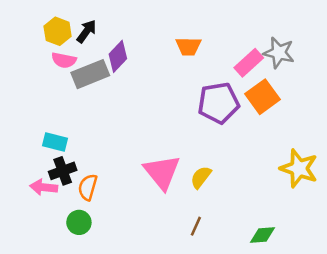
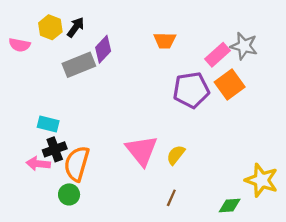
pink semicircle: (64, 60) -> (20, 45), moved
yellow star: (299, 168) -> (262, 180), moved
orange semicircle: (88, 187) -> (77, 164), size x1.5

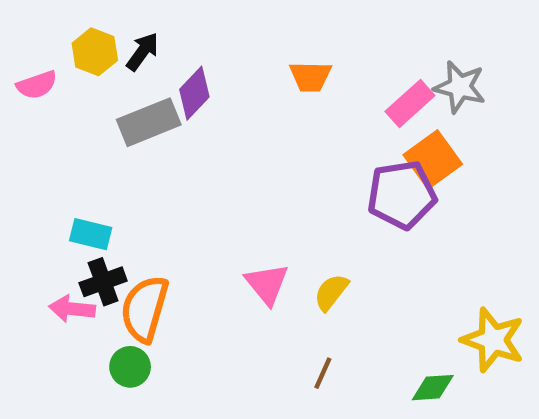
pink semicircle: (20, 45) -> (37, 85), turned -30
purple pentagon: (191, 90) -> (402, 195), moved
pink triangle: (142, 150) -> (267, 284), size x0.7

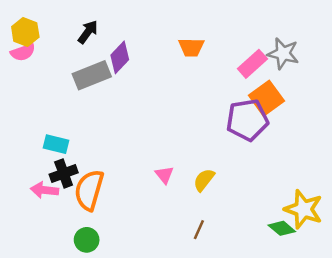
yellow hexagon: (95, 52) -> (25, 32), moved
pink triangle: (267, 284) -> (164, 175), size x0.7
green circle: (130, 367) -> (87, 240), moved
green diamond: (433, 388) -> (282, 228), moved, turned 44

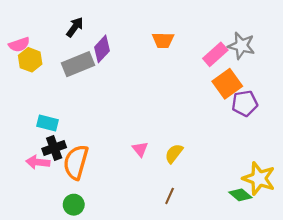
yellow hexagon: (25, 32) -> (30, 60), moved
purple pentagon: (247, 120) -> (245, 103), moved, size x0.7

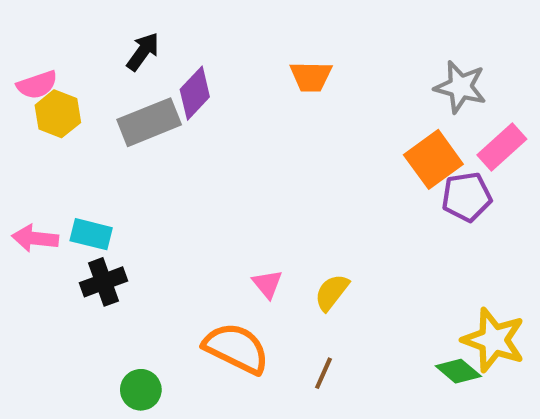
pink rectangle: (215, 54) -> (502, 147), moved
pink arrow: (38, 162) -> (35, 238), moved
orange semicircle: (76, 162) -> (236, 348), moved, turned 100

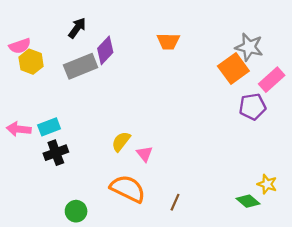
orange square: (433, 159) -> (233, 68), moved
cyan rectangle: (91, 234) -> (49, 127), turned -35
yellow semicircle: (332, 292) -> (121, 141), moved
yellow star: (494, 340) -> (267, 184), size x0.6

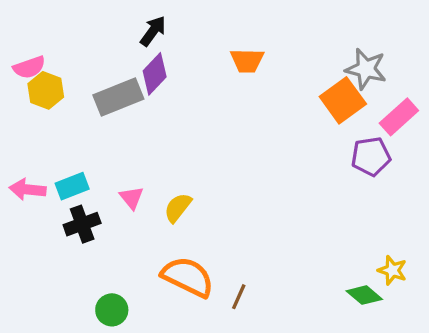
black arrow: (77, 28) -> (153, 31), moved
pink triangle: (145, 154) -> (132, 198), moved
brown line: (175, 202) -> (239, 297), moved

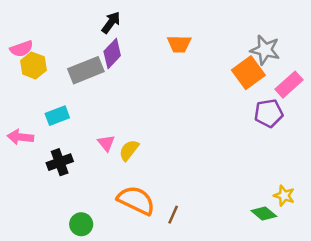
cyan rectangle: (72, 186) -> (57, 116), moved
pink triangle: (132, 198) -> (106, 143), moved

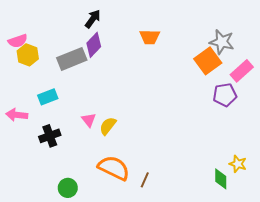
green diamond: (264, 213) -> (221, 179), turned 50

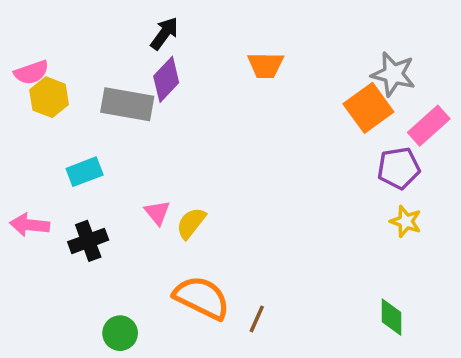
gray rectangle: (72, 59) -> (127, 104), turned 32
pink arrow: (17, 115) -> (30, 225), moved
yellow star: (238, 164) -> (406, 221), moved

